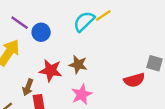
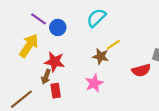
yellow line: (103, 16) -> (113, 45), moved
brown star: (78, 65) -> (101, 56), moved
red star: (51, 70) -> (55, 62), moved

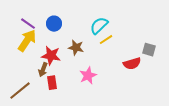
cyan semicircle: (96, 18) -> (99, 26), moved
purple line: (39, 19) -> (28, 24), moved
brown star: (101, 56) -> (76, 48), moved

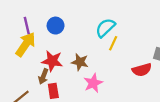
purple line: (28, 24) -> (27, 26), turned 42
yellow line: (106, 40) -> (113, 43), turned -32
brown star: (76, 48) -> (80, 62), moved

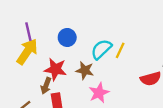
blue circle: (56, 26) -> (67, 37), moved
cyan semicircle: (105, 28) -> (101, 49), moved

